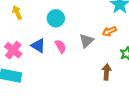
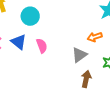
cyan circle: (56, 18) -> (30, 16), moved
gray triangle: (86, 41) -> (79, 55), moved

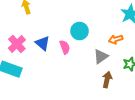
cyan circle: (30, 16) -> (79, 31), moved

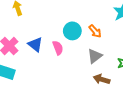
orange arrow: (116, 39) -> (95, 31), moved, turned -112
brown arrow: (107, 80) -> (102, 79), turned -84

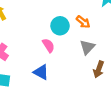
blue triangle: (35, 44) -> (41, 72), moved
brown arrow: (102, 79) -> (99, 69), turned -77

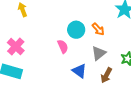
blue triangle: (41, 72) -> (79, 71), moved

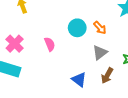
pink semicircle: (63, 46) -> (50, 44), moved
blue triangle: (79, 71) -> (79, 80), moved

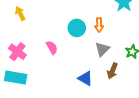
orange arrow: (100, 28) -> (99, 25), turned 48

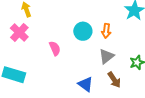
pink cross: (17, 52) -> (19, 33), moved
brown arrow: (112, 71) -> (114, 80), turned -63

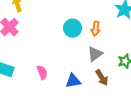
pink semicircle: (55, 48) -> (42, 72), moved
blue triangle: (86, 84) -> (73, 81), turned -49

